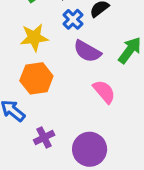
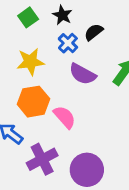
pink semicircle: (104, 92) -> (65, 117), moved
purple cross: (44, 137) -> (42, 159), size x1.5

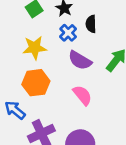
black semicircle: (94, 32) -> (91, 24), turned -56
pink semicircle: (65, 117) -> (82, 95), moved

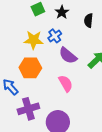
black semicircle: (91, 24) -> (88, 20), moved
blue cross: (68, 33) -> (55, 36), moved

